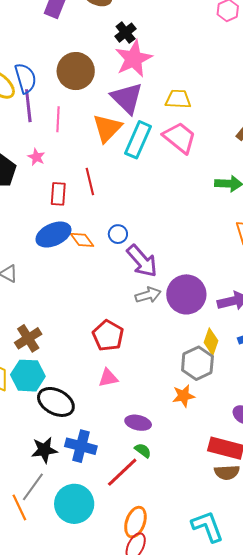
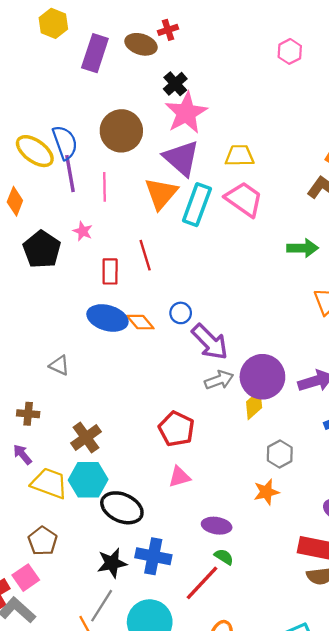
blue ellipse: (53, 235) -> (107, 318), turned 44
yellow diamond: (211, 342) -> (254, 405), moved, turned 32
gray hexagon: (197, 363) -> (280, 454), size x0.7

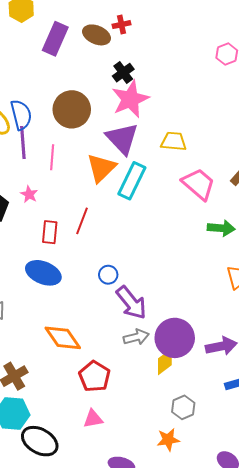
pink trapezoid: (244, 199) -> (199, 184), moved
red line: (145, 255) -> (82, 221), turned 32
orange diamond: (140, 322) -> (63, 338), moved, size x1.5

